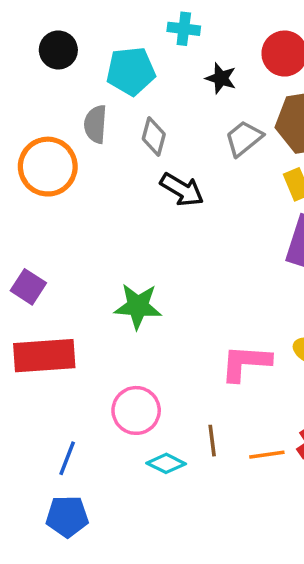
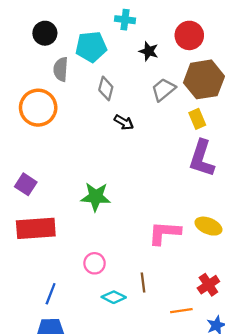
gray semicircle: (95, 124) -> (61, 69), moved
black arrow: (182, 190) -> (124, 122), size x0.7
pink circle: (136, 410) -> (95, 263), size x0.7
orange line: (267, 455) -> (181, 311), moved

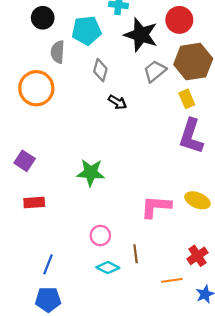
black star: (149, 51) -> (141, 35), size x1.8
red rectangle: (36, 228) -> (34, 202), size x0.6
pink circle: (95, 263) -> (100, 236), moved

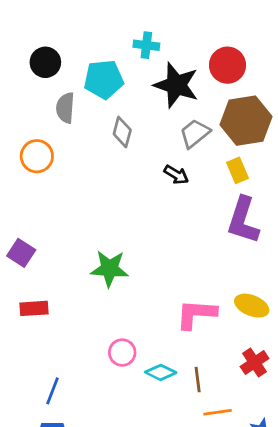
orange circle: (36, 88) -> (37, 156), size x0.7
black arrow: (117, 102) -> (176, 175), moved
brown line: (136, 254) -> (198, 380), moved
red cross: (197, 256) -> (255, 362), moved
cyan diamond: (108, 268) -> (161, 372), moved

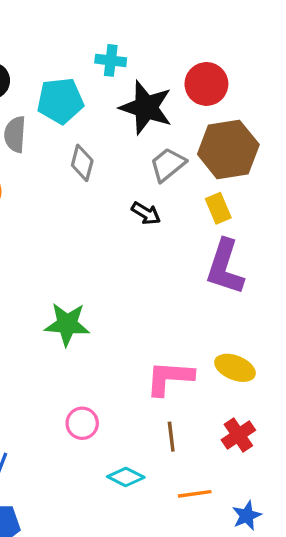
cyan diamond: (161, 372) -> (126, 477), moved
brown line: (198, 380) -> (171, 437), moved

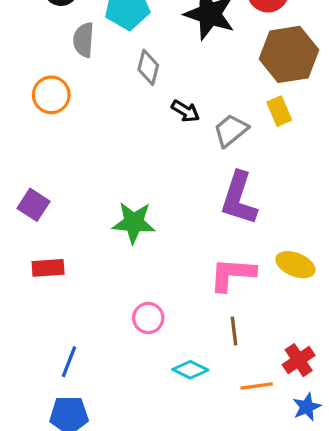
gray trapezoid: (168, 165) -> (231, 130), moved
black arrow: (146, 213) -> (185, 111), moved
purple L-shape: (225, 267) -> (239, 198), moved
red cross: (238, 435) -> (299, 360), moved

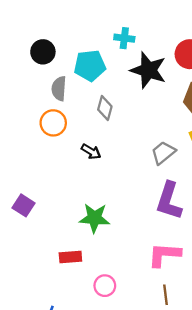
orange circle: (51, 95) -> (53, 123), moved
black arrow: (185, 111) -> (91, 152), moved
red rectangle: (48, 268) -> (70, 257), moved

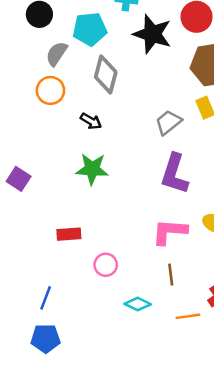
gray semicircle: (59, 89) -> (57, 54), turned 30
gray diamond: (105, 108) -> (106, 74), size x1.4
green star: (94, 218) -> (92, 169), moved

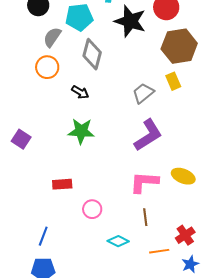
purple L-shape: (174, 174) -> (148, 135), turned -140

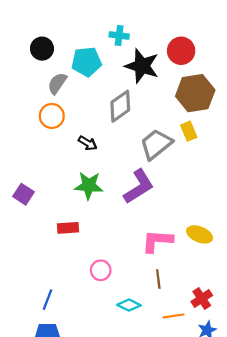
gray diamond: (92, 54) -> (120, 106), moved, turned 40
gray trapezoid: (143, 93) -> (156, 144), size x1.4
purple L-shape: (148, 135) -> (139, 187), moved
red rectangle: (62, 184) -> (68, 228), moved

